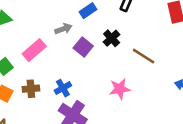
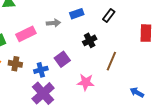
purple square: (83, 47) -> (62, 59), moved
brown line: (144, 56) -> (111, 61), turned 66

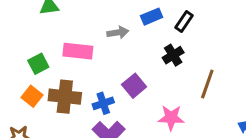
black rectangle: (109, 16) -> (184, 21), moved
pink rectangle: (26, 34) -> (78, 51), turned 36
brown cross: (15, 64) -> (65, 97), size x1.5

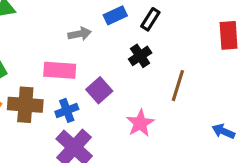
pink rectangle: (78, 51) -> (60, 70), moved
pink star: (171, 118) -> (140, 123), turned -30

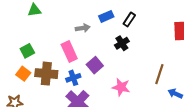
pink rectangle: (60, 70) -> (69, 51), turned 60
brown line: (178, 86) -> (159, 74), moved
pink star: (140, 123) -> (121, 87), turned -30

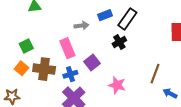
black rectangle: (129, 19) -> (127, 19), size x1.5

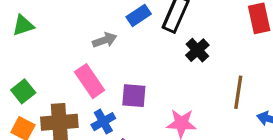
black cross: (119, 42) -> (197, 50), moved
purple square: (92, 63) -> (134, 96), turned -35

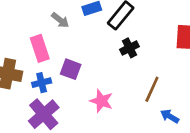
gray arrow: (105, 40) -> (60, 20), turned 42

